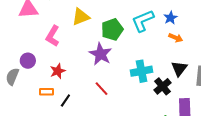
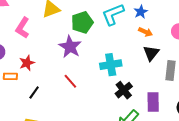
black triangle: (179, 69) -> (151, 53), moved
black cross: (163, 86) -> (124, 90), moved
orange rectangle: (47, 92) -> (10, 76), moved

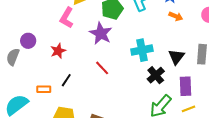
pink L-shape: (23, 28) -> (67, 18), moved
black triangle: (151, 53) -> (176, 57), moved
orange rectangle: (10, 76) -> (44, 89), moved

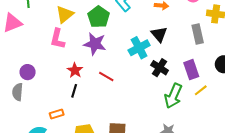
red star: (58, 51) -> (75, 70), moved
black triangle: (176, 57) -> (159, 34), moved
black line: (66, 80) -> (74, 91), moved

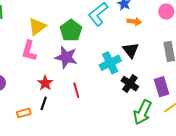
red line: (106, 76) -> (76, 90), turned 42
orange rectangle: (57, 114) -> (24, 113), moved

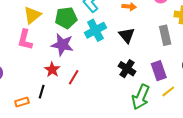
green pentagon: (71, 30) -> (66, 18), turned 30
cyan cross: (110, 63) -> (95, 30), moved
red star: (45, 83) -> (52, 70), moved
red line: (76, 90) -> (74, 77), turned 49

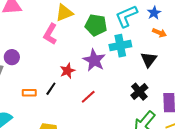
purple star: (62, 45) -> (94, 60), moved
red line: (74, 77) -> (88, 97), moved

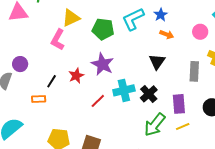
cyan cross: (120, 46) -> (124, 90), moved
black line: (51, 89) -> (52, 81), moved

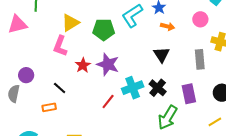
red star: (76, 76) -> (83, 65), moved
black line: (52, 81) -> (60, 88), turned -72
yellow line: (183, 126) -> (215, 122), moved

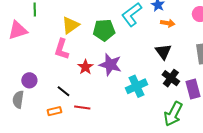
black cross: (158, 88) -> (171, 78), moved
red line: (108, 101) -> (82, 107), moved, turned 63

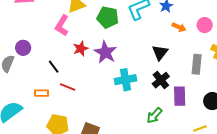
orange arrow: (168, 23) -> (179, 27), moved
orange rectangle: (54, 111) -> (41, 93), moved
green arrow: (173, 114) -> (154, 115), size x0.7

